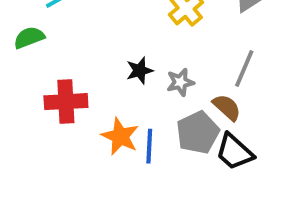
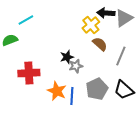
gray star: (180, 82) -> (76, 66), moved
brown semicircle: (227, 107) -> (100, 44), moved
black trapezoid: (235, 152) -> (124, 90), moved

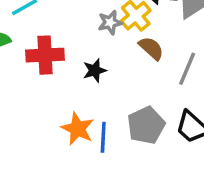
gray star: (76, 66) -> (110, 23), moved
red cross: (29, 73) -> (45, 55), moved

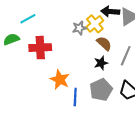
black star: (95, 70) -> (101, 63), moved
orange star: (78, 129) -> (60, 79), moved

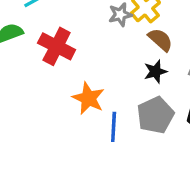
red cross: (40, 48) -> (57, 46), turned 30

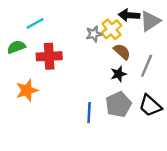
red cross: (57, 46) -> (49, 56), turned -30
orange star: (88, 98) -> (27, 90), moved, turned 30

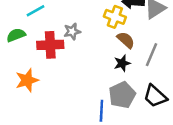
yellow cross: (111, 29) -> (115, 17), turned -30
gray star: (94, 34) -> (72, 31), moved
blue line: (89, 113) -> (101, 111), moved

